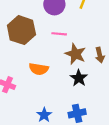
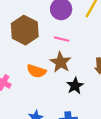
brown star: (75, 54) -> (61, 62), moved

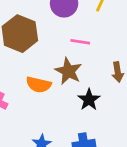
pink line: (62, 39) -> (80, 42), moved

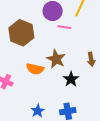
pink line: (80, 42) -> (64, 27), moved

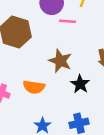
orange semicircle: (35, 69) -> (34, 87), moved

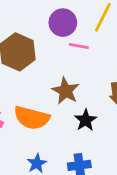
orange semicircle: (34, 87) -> (32, 118), size x1.4

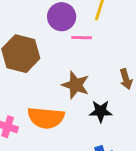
black star: (86, 120) -> (101, 111), turned -30

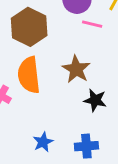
orange semicircle: (46, 118) -> (29, 75), moved, turned 66

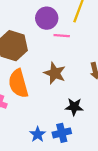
black star: (95, 100) -> (74, 107), moved
blue cross: (86, 146) -> (62, 133), moved

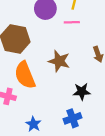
pink line: (62, 36) -> (72, 22), moved
blue star: (38, 134) -> (33, 124), moved

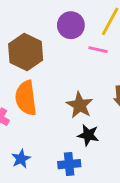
brown star: (59, 61) -> (80, 105), moved

